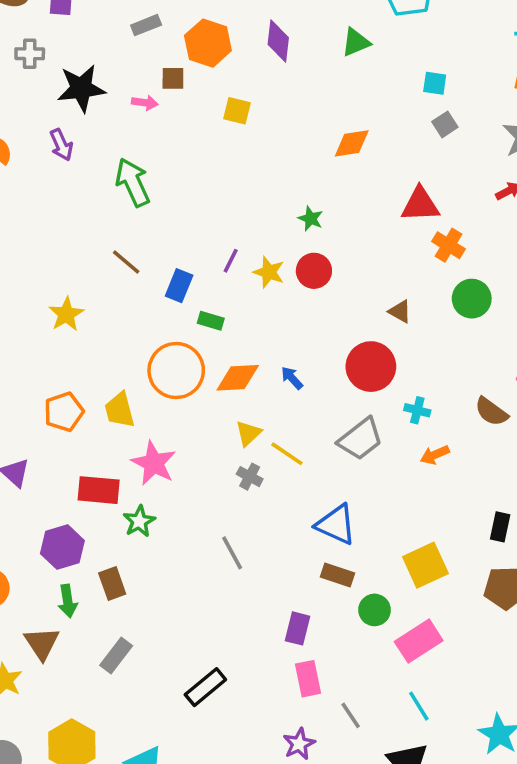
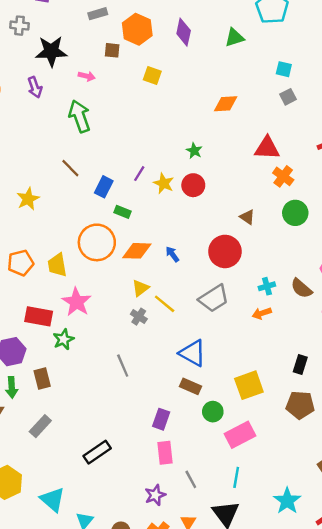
pink arrow: (145, 103) -> (87, 76), moved
cyan cross: (417, 410) -> (267, 286), moved, turned -35
cyan line: (419, 706) -> (236, 477), turned 36

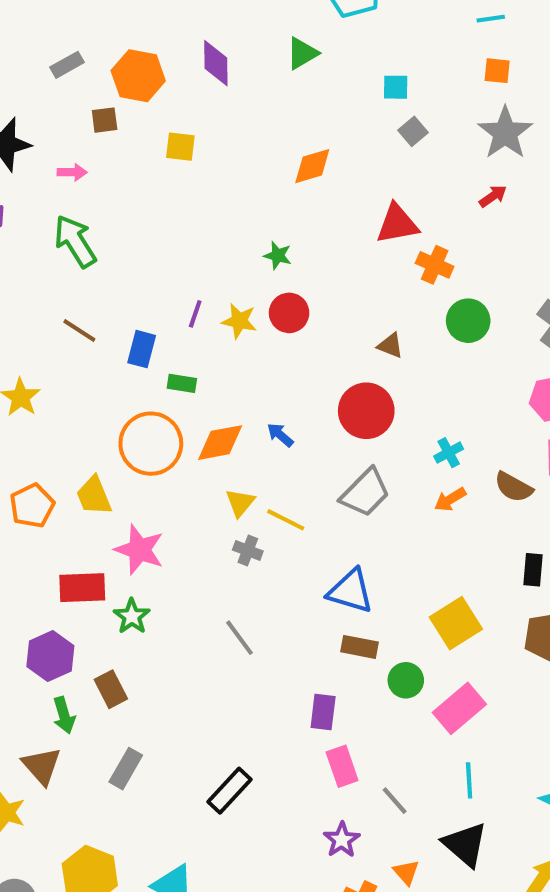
brown semicircle: (301, 288) -> (513, 487), moved

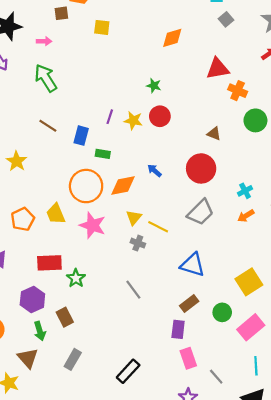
blue arrow: (280, 435) -> (154, 171), moved
pink star: (139, 550) -> (92, 225), moved
brown rectangle: (360, 647) -> (189, 304), moved, turned -48

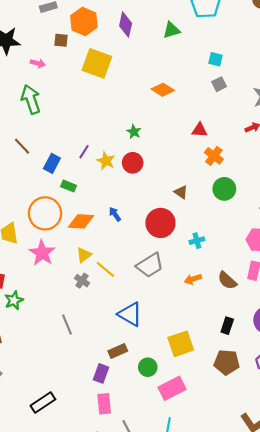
yellow square: (102, 27) -> (97, 63), size x1.8
orange diamond: (172, 38) -> (163, 90), turned 35
red triangle: (218, 69) -> (200, 130), size x0.7
cyan cross: (245, 191) -> (197, 241), moved

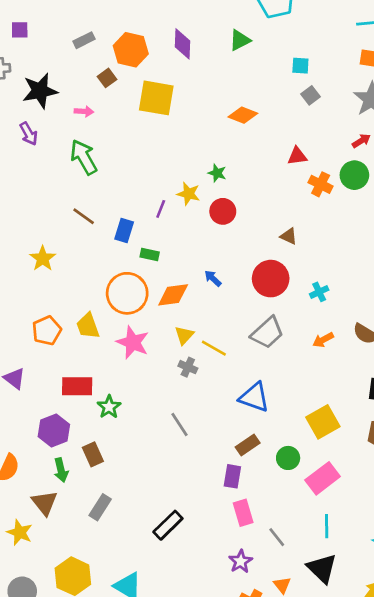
brown square: (61, 40) -> (107, 78), turned -32
yellow star: (106, 161) -> (189, 194), moved
green circle: (224, 189) -> (354, 175), moved

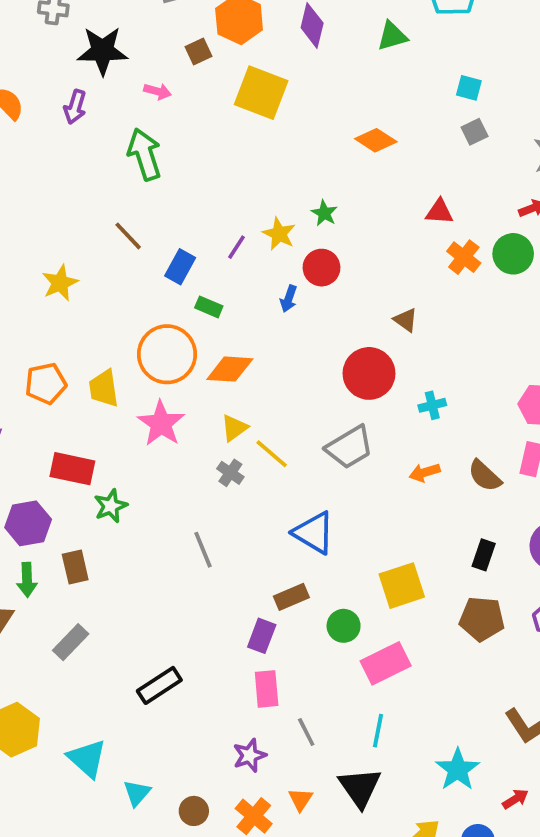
purple arrow: (29, 134) -> (75, 107), turned 35
blue arrow: (213, 278) -> (289, 299), moved, turned -126

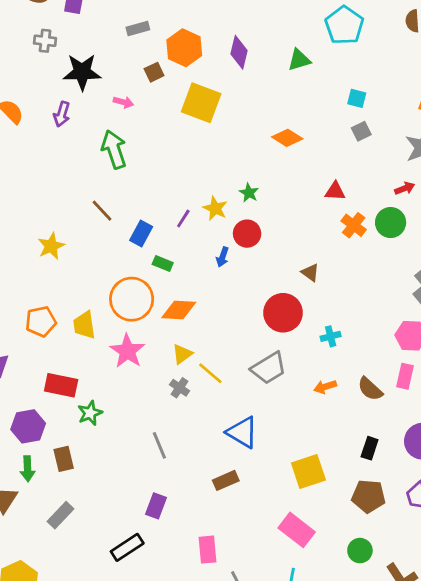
green circle: (344, 626) -> (360, 551), moved
purple rectangle: (262, 636) -> (156, 506), moved
pink rectangle: (386, 663) -> (297, 530), turned 64

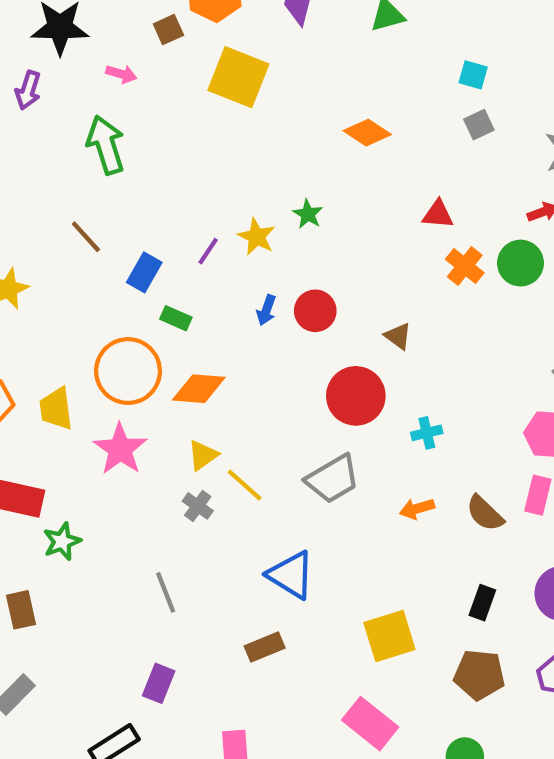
red circle: (247, 234) -> (315, 311), moved

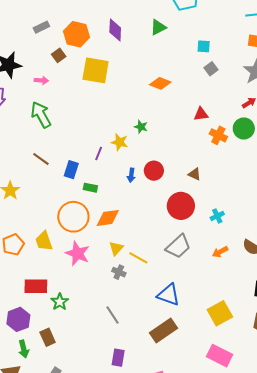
brown rectangle: (265, 647) -> (163, 331), size x1.5

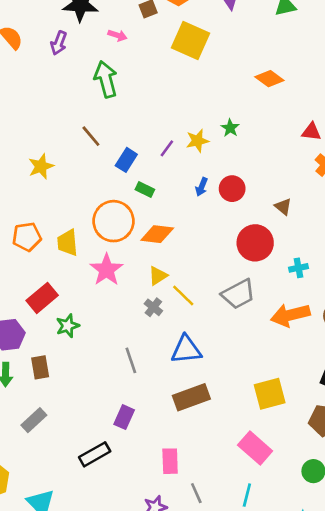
yellow star: (120, 142) -> (197, 141), turned 30
orange arrow: (220, 252) -> (290, 315), size x1.8
red rectangle: (36, 286) -> (42, 298), turned -55
blue triangle: (169, 295) -> (186, 350), moved, turned -40

